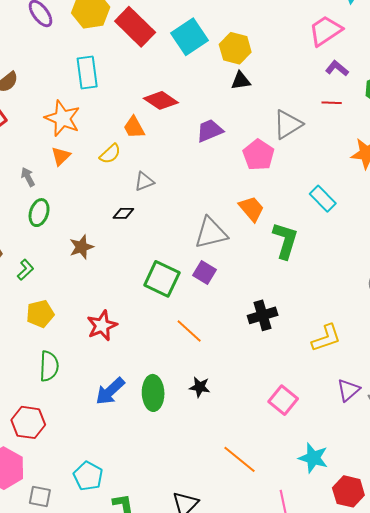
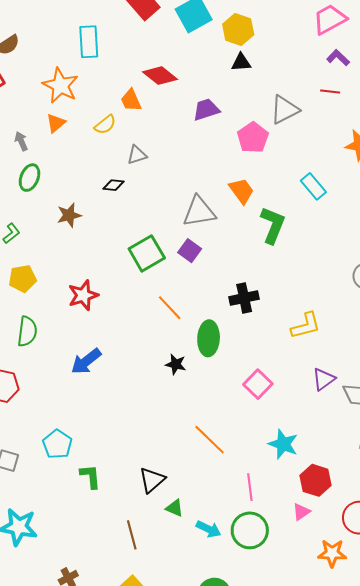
green square: (162, 279) -> (147, 253), turned 30
green ellipse: (153, 393) -> (209, 338), moved

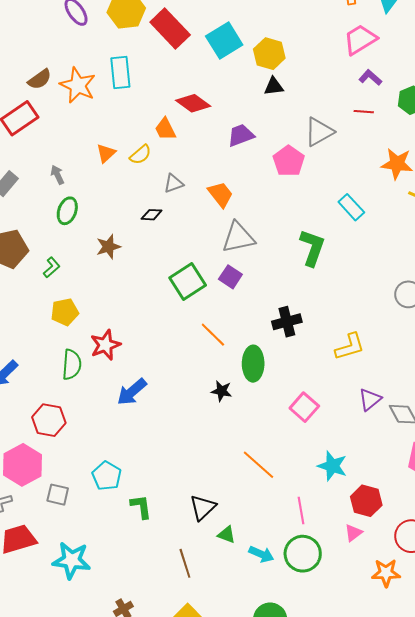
orange star: (60, 85) -> (78, 85), moved
orange triangle: (56, 123) -> (106, 153), moved
orange trapezoid: (242, 191) -> (220, 194), moved
red star: (83, 295) -> (105, 345), moved

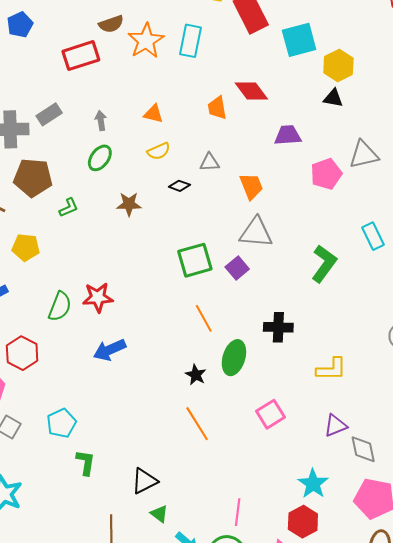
orange triangle: (106, 153) -> (154, 114), turned 40
yellow semicircle: (140, 155) -> (159, 151), moved
yellow pentagon: (65, 312) -> (26, 247), moved
orange line: (259, 465) -> (197, 424), moved
cyan star: (332, 466) -> (313, 484), moved

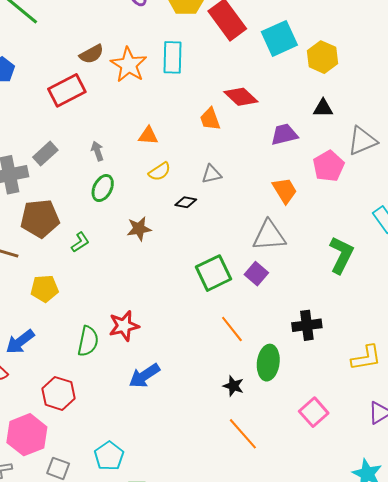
black triangle: (333, 98) -> (323, 108), moved
orange trapezoid: (251, 186) -> (285, 190), moved

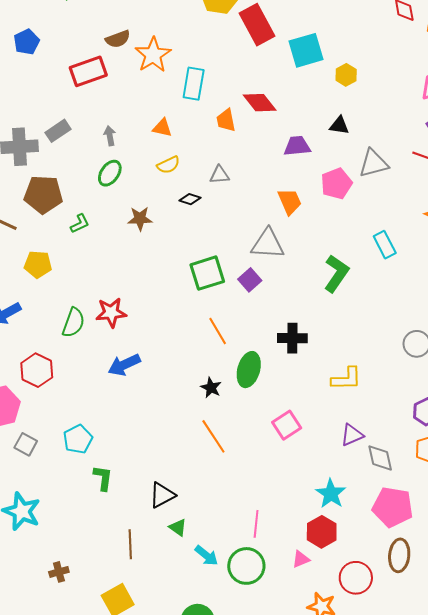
cyan rectangle: (173, 57) -> (194, 84), moved
yellow hexagon: (323, 57) -> (346, 75), size x0.7

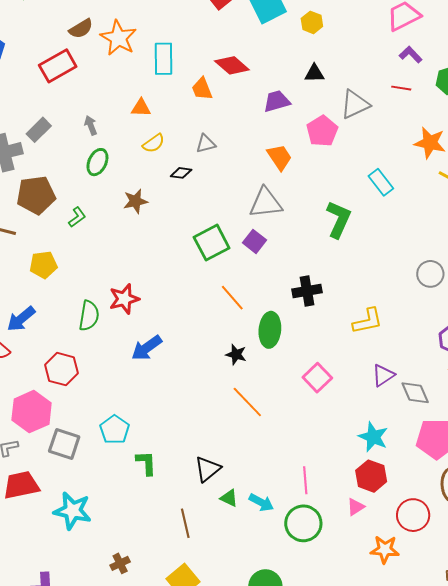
gray square: (26, 444) -> (64, 444), size x1.4
cyan arrow: (206, 556) -> (261, 502), moved

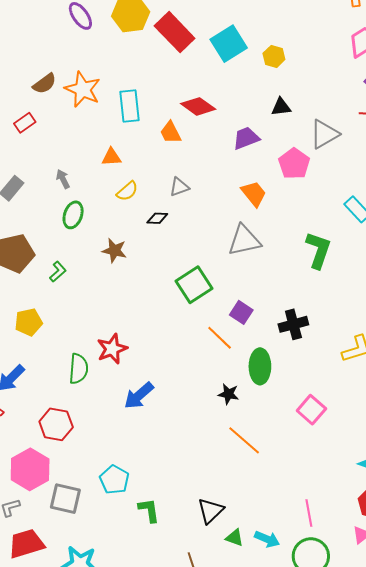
red rectangle: (58, 66) -> (25, 123), size x0.6
brown star: (135, 201) -> (114, 251), turned 30
purple square: (255, 241) -> (241, 312), moved

